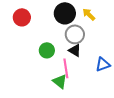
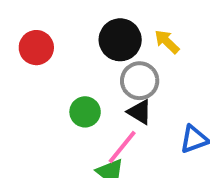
pink line: (66, 68) -> (122, 147), turned 48

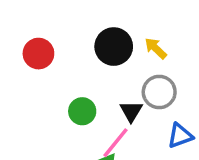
gray circle: (140, 81) -> (159, 92), moved
black triangle: (140, 112) -> (131, 111), turned 30

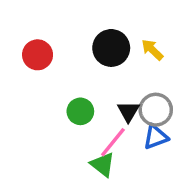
gray circle: (159, 92) -> (156, 110), moved
blue triangle: (180, 136) -> (156, 137), moved

